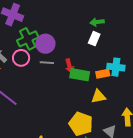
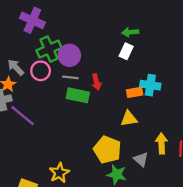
green rectangle: (80, 75) -> (78, 95), moved

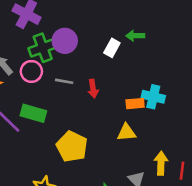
white rectangle: (126, 51) -> (112, 48), moved
purple circle: (69, 55) -> (65, 41), moved
green rectangle: (78, 95) -> (33, 113), moved
yellow pentagon: (107, 150) -> (72, 146), moved

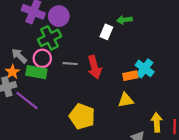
purple circle: (65, 41) -> (59, 16), moved
red arrow: (93, 89) -> (94, 67), size x1.5
cyan cross: (153, 97) -> (145, 68), turned 30
green rectangle: (33, 113) -> (36, 72), moved

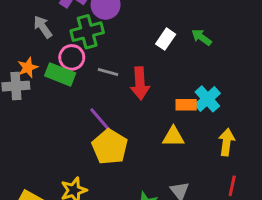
green arrow: (124, 20) -> (202, 37), moved, turned 32
gray arrow: (19, 56) -> (43, 27), moved
purple line: (27, 100) -> (103, 122), moved
yellow arrow: (157, 122) -> (227, 142), moved

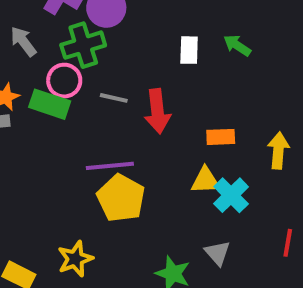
white rectangle: (166, 39) -> (189, 50), turned -30
cyan cross: (207, 99) -> (231, 195), moved
purple line: (103, 122) -> (110, 166), turned -52
yellow arrow: (227, 142) -> (278, 151), moved

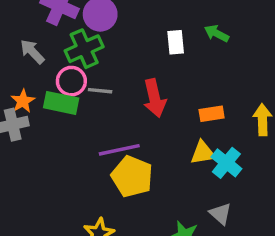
gray line: (114, 98) -> (100, 91), moved

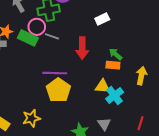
green arrow: (217, 33) -> (116, 54), moved
white rectangle: (176, 42) -> (102, 19), turned 56

